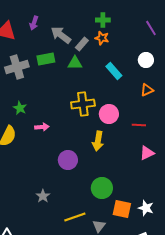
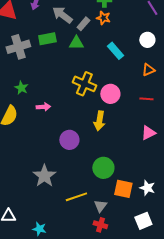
yellow cross: (83, 104) -> (84, 84), turned 30
red line: (139, 125) -> (146, 99), moved
gray star: (43, 196) -> (44, 176), size x1.6

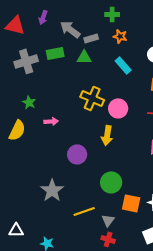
orange star: (103, 18) -> (120, 36), moved
gray rectangle: (83, 24) -> (91, 38), turned 32

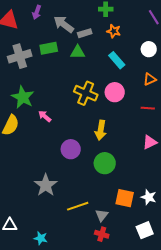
green star: (29, 102) -> (23, 97), size x1.6
pink circle: (118, 108) -> (115, 92), moved
pink arrow: (51, 121) -> (45, 116), turned -136
green circle: (111, 182) -> (105, 163), moved

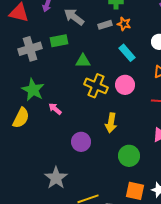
gray rectangle: (85, 33) -> (105, 25), moved
green triangle: (78, 52) -> (83, 61), moved
green circle: (105, 163) -> (129, 156), moved

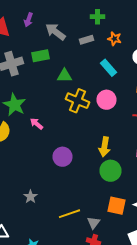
orange star: (124, 24) -> (114, 39), moved
yellow arrow: (111, 123) -> (104, 147), moved
gray star: (56, 178) -> (30, 197), moved, size x0.6

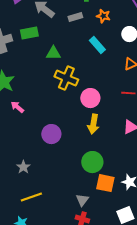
pink circle: (106, 100) -> (90, 98), moved
pink arrow: (36, 124) -> (17, 107), moved
green circle: (110, 171) -> (92, 162), moved
gray star: (30, 197) -> (23, 167), moved
yellow line: (70, 214) -> (31, 197), moved

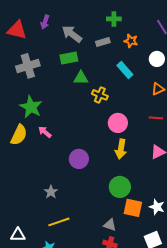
green rectangle: (29, 33) -> (69, 58), moved
yellow cross: (66, 78) -> (100, 95), moved, size x0.7
gray triangle: (82, 200) -> (110, 225), turned -48

